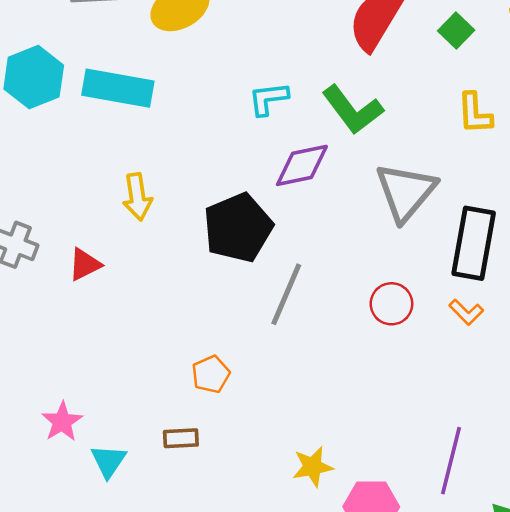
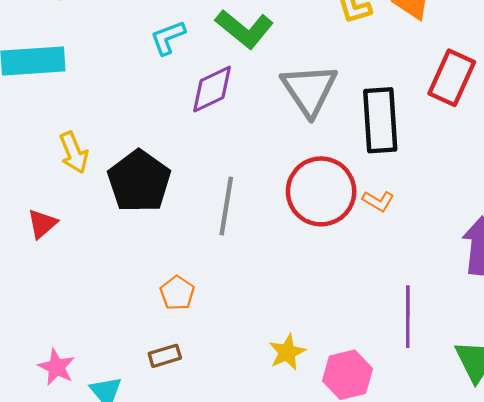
black pentagon: (238, 228) -> (139, 181), moved
red circle: (391, 304) -> (321, 191), size x1.8
orange L-shape: (466, 312) -> (378, 201), moved

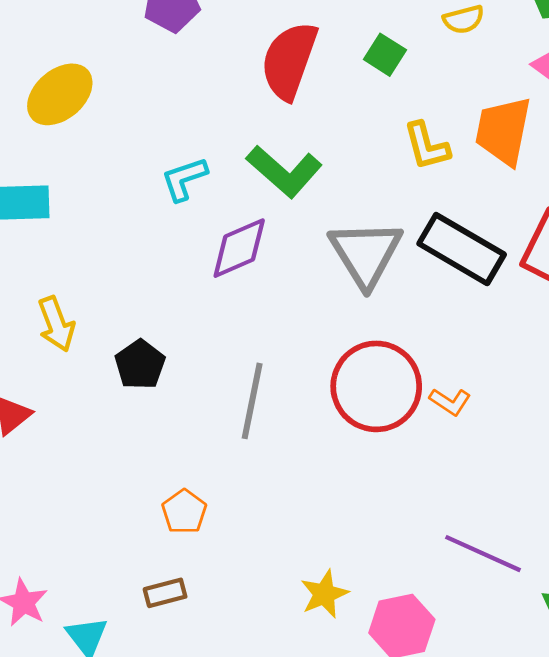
black rectangle: (380, 120) -> (462, 249), moved, turned -58
black pentagon: (139, 181) -> (140, 365), size x0.6
purple line: (408, 317) -> (483, 554), turned -68

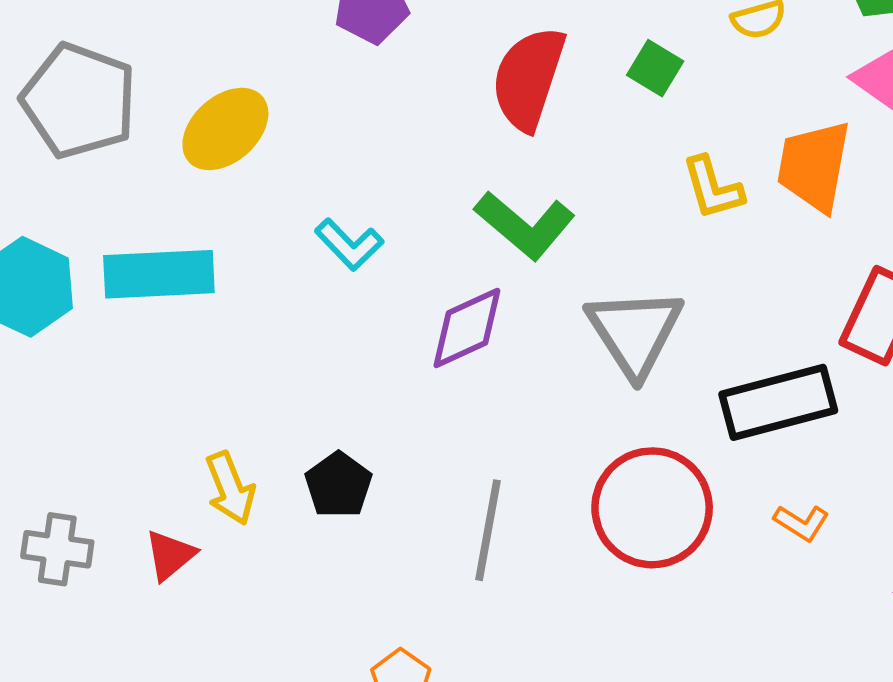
cyan L-shape: (184, 179) -> (349, 244), moved, turned -114
black rectangle: (462, 249) -> (778, 402), moved, turned -44
yellow arrow: (56, 324) -> (230, 488), moved
orange L-shape: (450, 402) -> (801, 523), moved

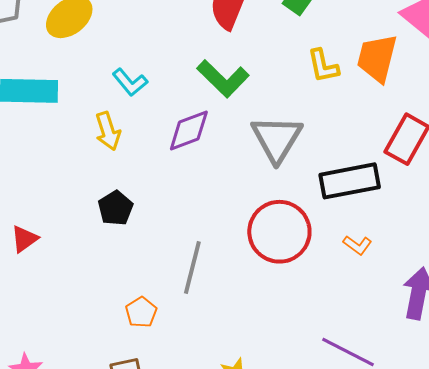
yellow arrow: (230, 488) -> (108, 131), moved
gray line: (488, 530) -> (192, 267), moved

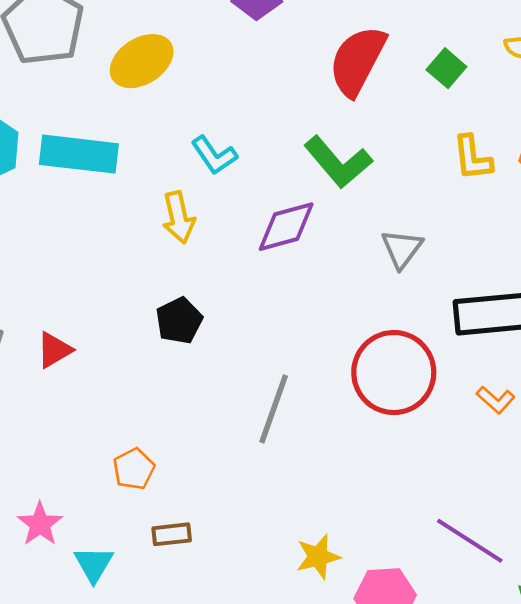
gray triangle: (277, 139) -> (402, 249), size x0.6
orange pentagon: (141, 312) -> (134, 469), moved

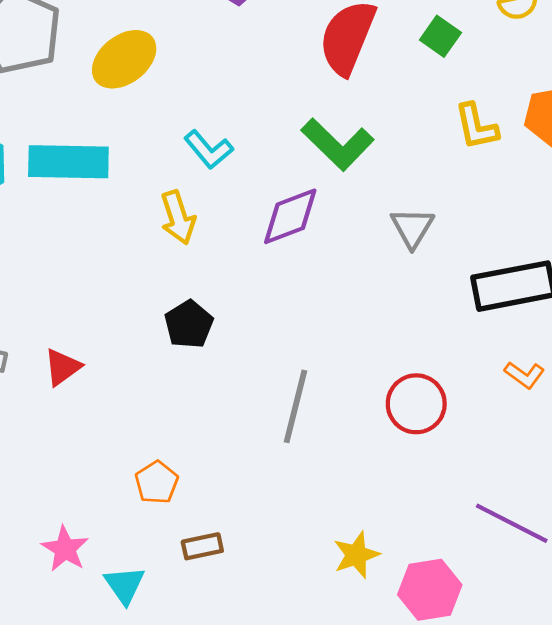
red circle: (394, 373) -> (416, 404), moved, size x0.7

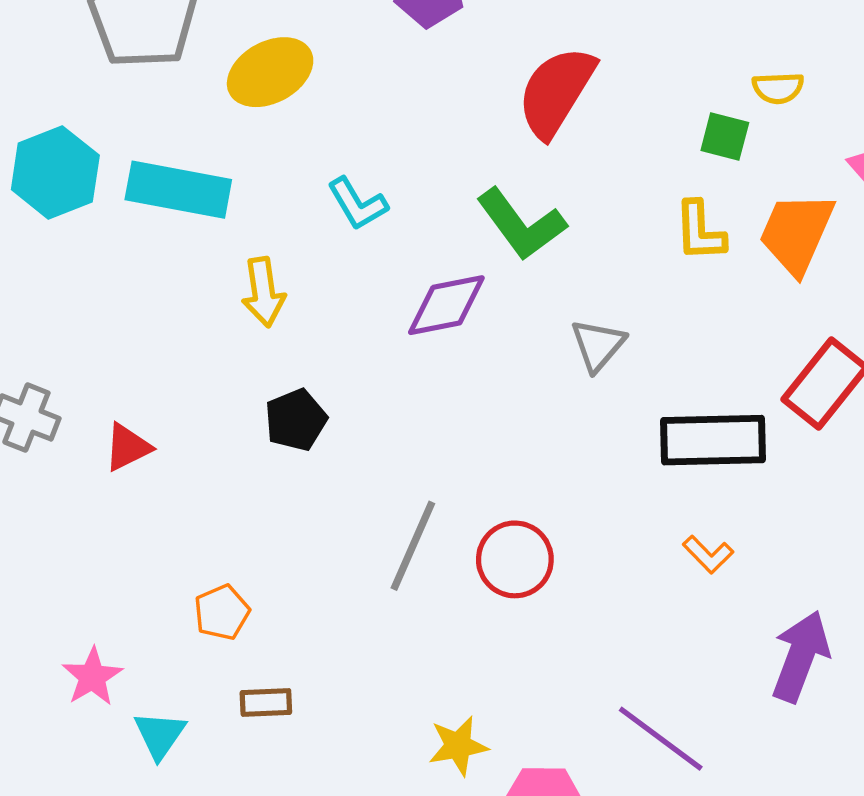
green square: (440, 36) -> (725, 136), moved, turned -30
yellow arrow: (178, 217) -> (263, 292), moved
red circle: (416, 404) -> (515, 559), moved

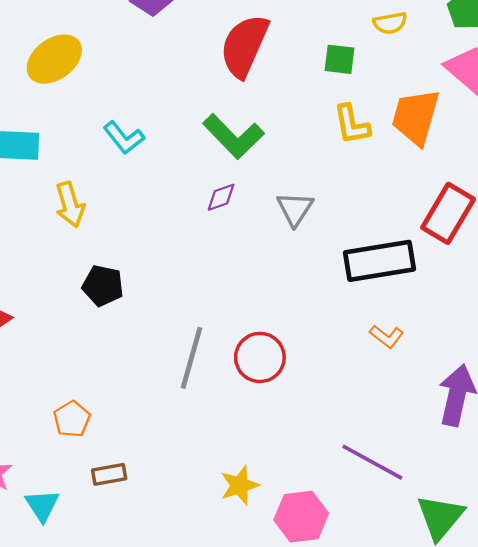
green square: (725, 136) -> (339, 59), moved
purple diamond: (446, 305) -> (221, 197), moved, size x0.6
black pentagon: (296, 420) -> (103, 286), turned -30

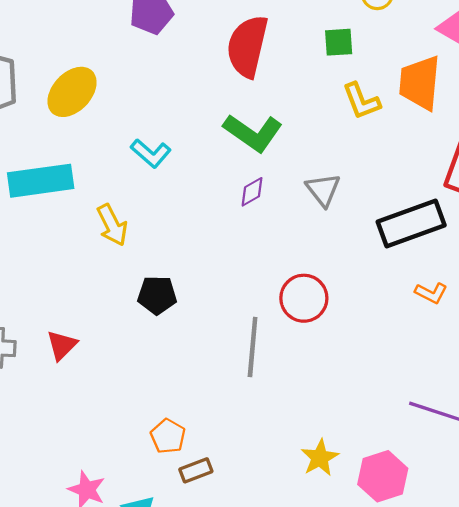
red circle: (260, 357) -> (304, 298), moved
orange pentagon: (72, 419) -> (168, 436), moved

